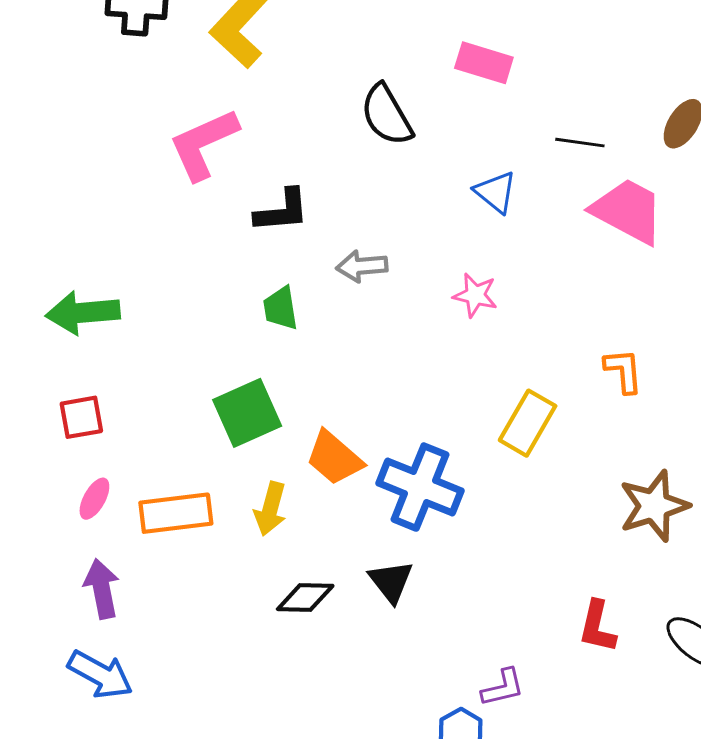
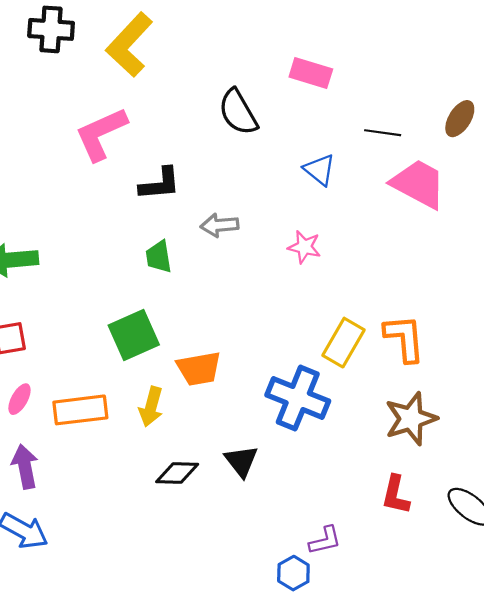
orange L-shape: (623, 371) -> (404, 338), moved, size x1.4
orange trapezoid: (334, 458) -> (199, 369), turned -51
blue cross: (420, 487) -> (298, 398), moved
brown star: (654, 506) -> (411, 419), moved

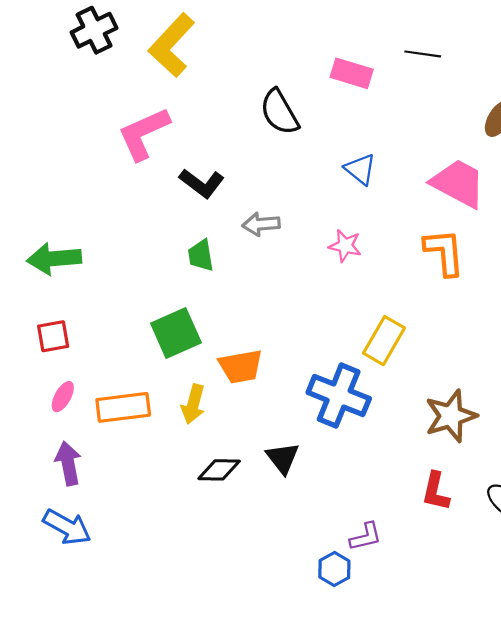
black cross: (51, 29) -> (94, 30), turned -30
black line: (383, 133) -> (423, 54), moved
black L-shape: (160, 184) -> (202, 183), turned 42
orange L-shape: (404, 338) -> (444, 252), moved

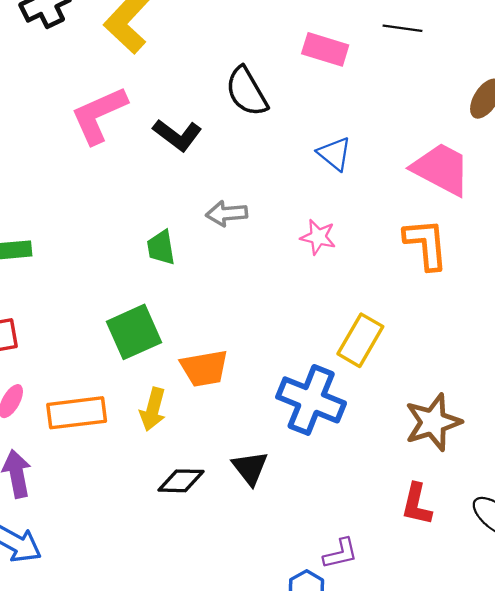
black L-shape: (202, 183) -> (177, 135), moved

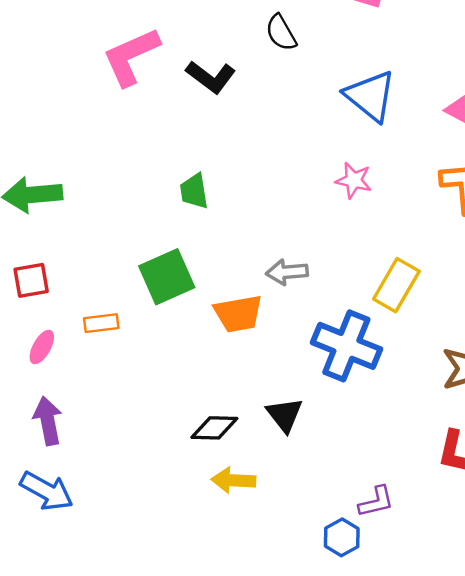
black semicircle: (247, 92) -> (281, 33), size x0.7
blue triangle: (335, 154) -> (370, 96), size x1.5
gray arrow: (227, 214) -> (287, 272), moved
yellow arrow: (153, 409) -> (233, 480), moved, turned 78
orange rectangle: (77, 413) -> (101, 323), moved, size x0.6

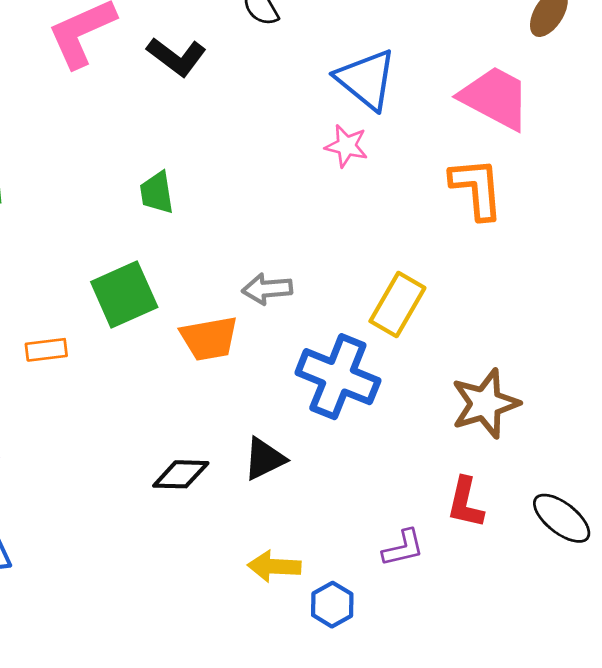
pink star: (354, 180) -> (346, 146), moved
black triangle: (285, 415) -> (264, 459), turned 42
yellow arrow: (233, 480) -> (274, 566), moved
purple L-shape: (376, 502) -> (403, 548), moved

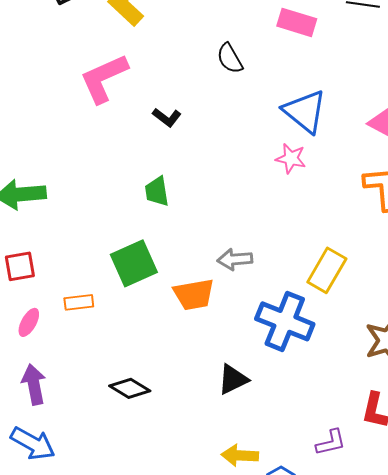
black L-shape: (177, 57) -> (167, 117), moved, size x0.7
black diamond: (181, 474) -> (130, 388), moved, turned 30

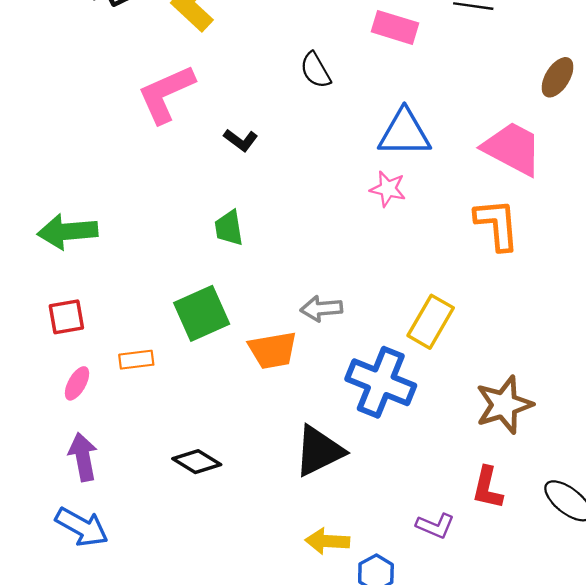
blue triangle: (305, 111) -> (404, 133), turned -39
black triangle: (233, 379) -> (319, 451), size x1.4
purple L-shape: (331, 442) -> (435, 526), turned 36

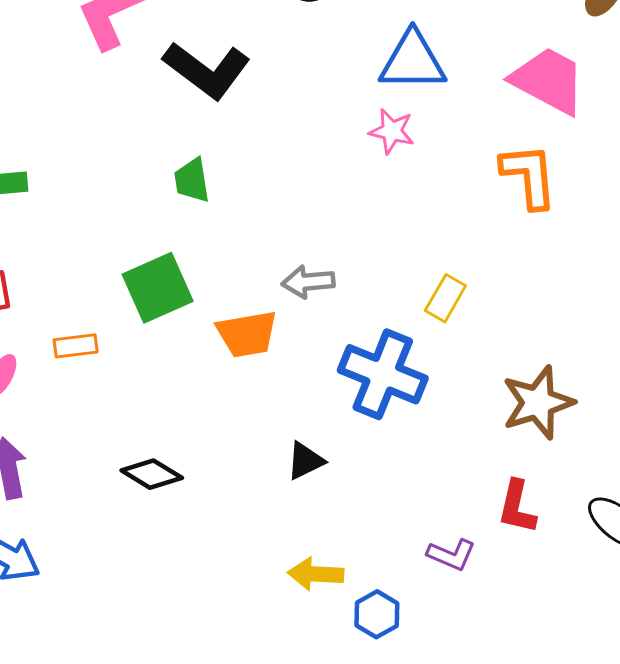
black L-shape: (241, 140) -> (207, 70), size x2.0
yellow rectangle: (431, 322) -> (445, 298), size x0.7
black triangle: (319, 451) -> (305, 461), size x0.6

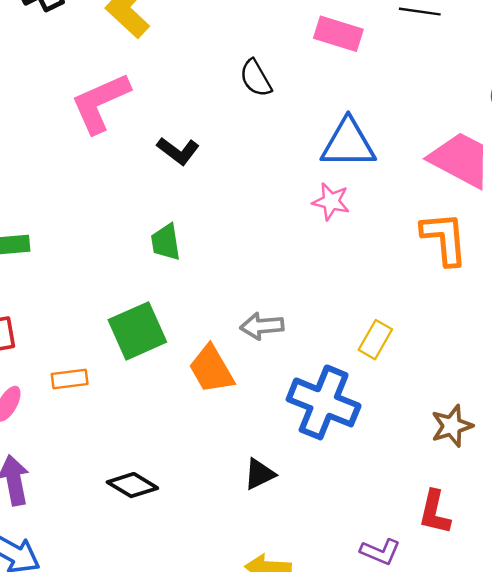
black L-shape: (207, 70) -> (178, 151), size x0.6
orange trapezoid: (247, 334) -> (211, 369), turned 70
brown star: (538, 403) -> (452, 426), size x0.7

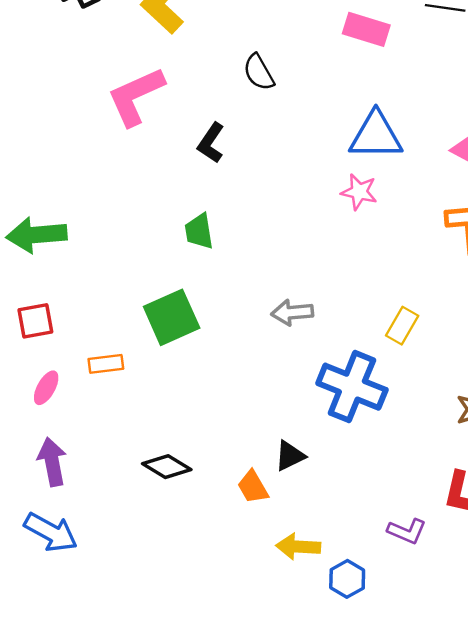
black semicircle: (256, 78) -> (259, 72), moved
black L-shape: (178, 151) -> (211, 143), turned 87
orange trapezoid: (211, 369) -> (253, 487), moved, size x0.7

